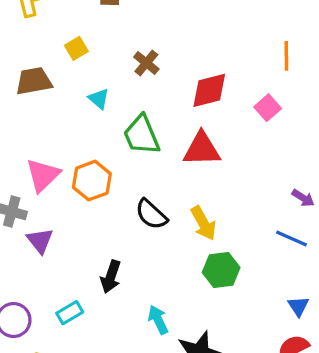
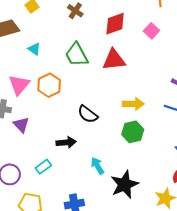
cyan triangle: (99, 99) -> (34, 49), moved
black semicircle: (151, 214) -> (88, 114), moved
yellow arrow: (203, 223) -> (133, 104), moved, turned -55
black arrow: (111, 277) -> (66, 142), turned -108

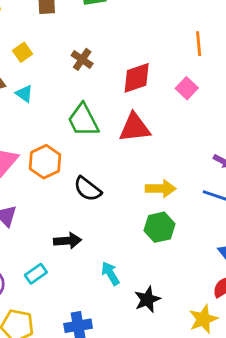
cyan triangle: (34, 49) -> (24, 94), moved
black semicircle: (88, 114) -> (88, 189), moved
black star: (124, 184) -> (147, 299), size x0.7

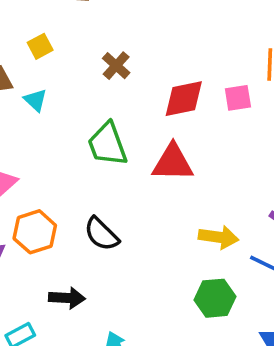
pink square: (187, 88) -> (238, 98), moved, turned 30
orange hexagon: (45, 162) -> (35, 232), moved
yellow arrow: (161, 189) -> (219, 237), moved
green hexagon: (159, 227) -> (215, 298), moved

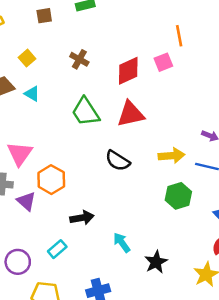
black semicircle: (101, 234) -> (118, 161), moved

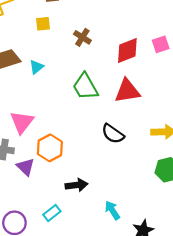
yellow square: (27, 58) -> (43, 24), moved, turned 32
cyan triangle: (32, 94) -> (36, 67), turned 48

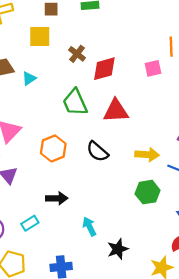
yellow square: (43, 24) -> (40, 37), size x1.5
red diamond: (127, 50) -> (104, 69), moved
orange hexagon: (50, 148) -> (53, 148), moved

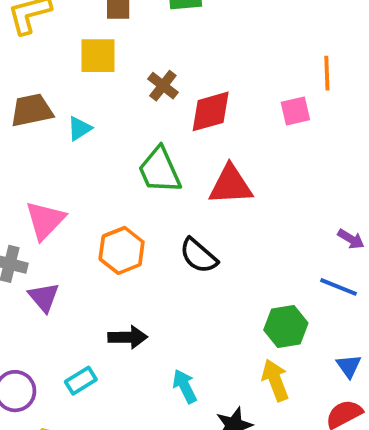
yellow arrow: (147, 155) -> (275, 380), moved, turned -115

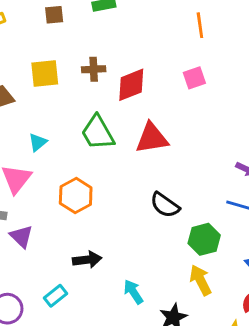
yellow square: (98, 56) -> (45, 74), moved
orange line: (327, 73) -> (200, 25), moved
brown cross: (163, 86) -> (94, 69), turned -35
cyan triangle: (79, 128) -> (38, 142), moved
black semicircle: (198, 256) -> (165, 205), moved

